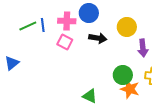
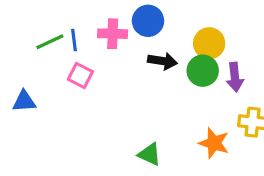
pink square: (65, 42) -> (80, 76), moved
blue triangle: (12, 63) -> (24, 101), turned 35
green circle: (123, 75) -> (203, 71), moved

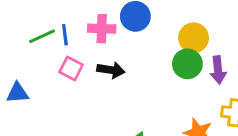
black arrow: (162, 61) -> (111, 70), moved

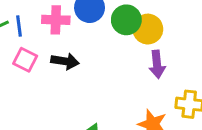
green circle: (187, 64) -> (126, 20), moved
purple arrow: (218, 70) -> (157, 64), moved

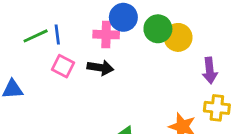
pink cross: (56, 20) -> (106, 35), moved
purple arrow: (157, 64) -> (210, 70), moved

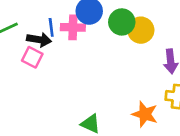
blue line: (57, 35) -> (51, 27), moved
black arrow: (100, 68) -> (39, 40), moved

